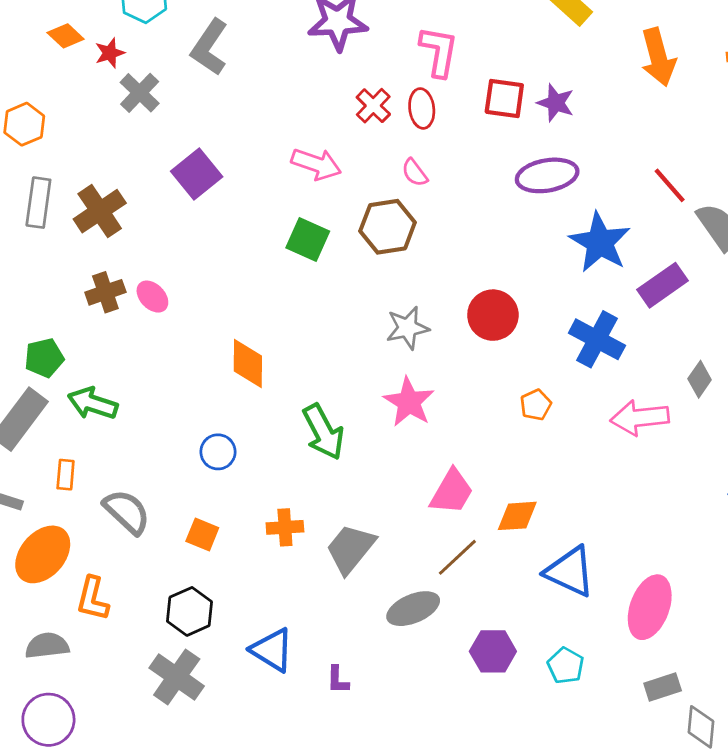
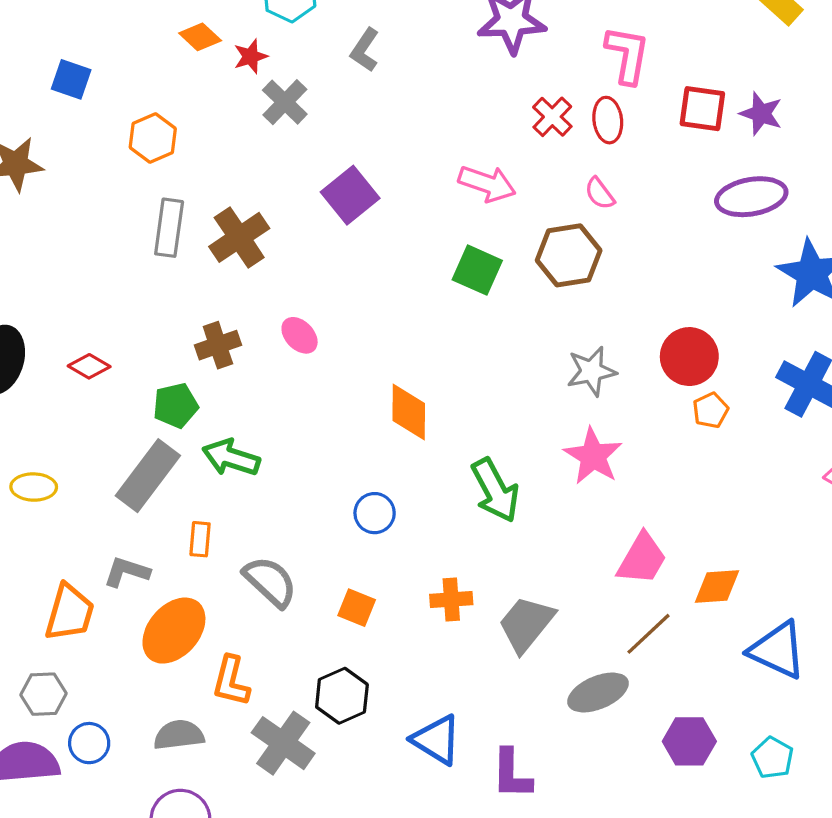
gray L-shape: (209, 47) -> (365, 50), size x0.7
brown cross: (105, 292) -> (218, 345), moved
orange pentagon: (536, 405) -> (711, 410), moved
gray cross: (177, 677) -> (283, 743), moved
purple L-shape: (338, 680) -> (512, 774), size x1.6

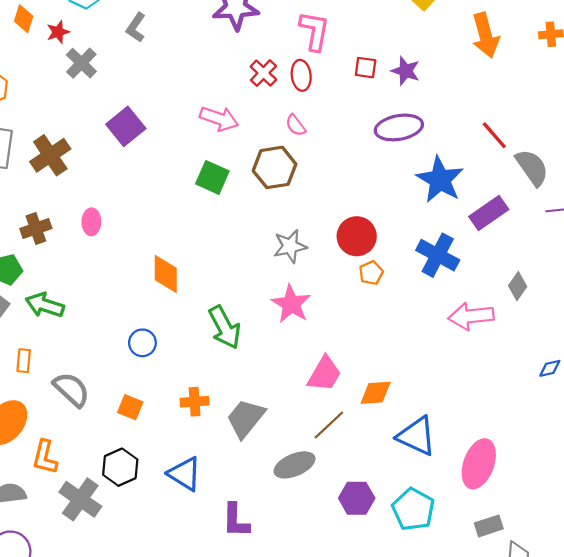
orange diamond: (200, 37) -> (24, 19), turned 64
red square: (702, 109) -> (366, 68), size x0.7
pink ellipse: (300, 335) -> (91, 222), turned 45
blue triangle: (437, 740) -> (185, 474), moved
cyan pentagon: (772, 758) -> (413, 509), size x1.5

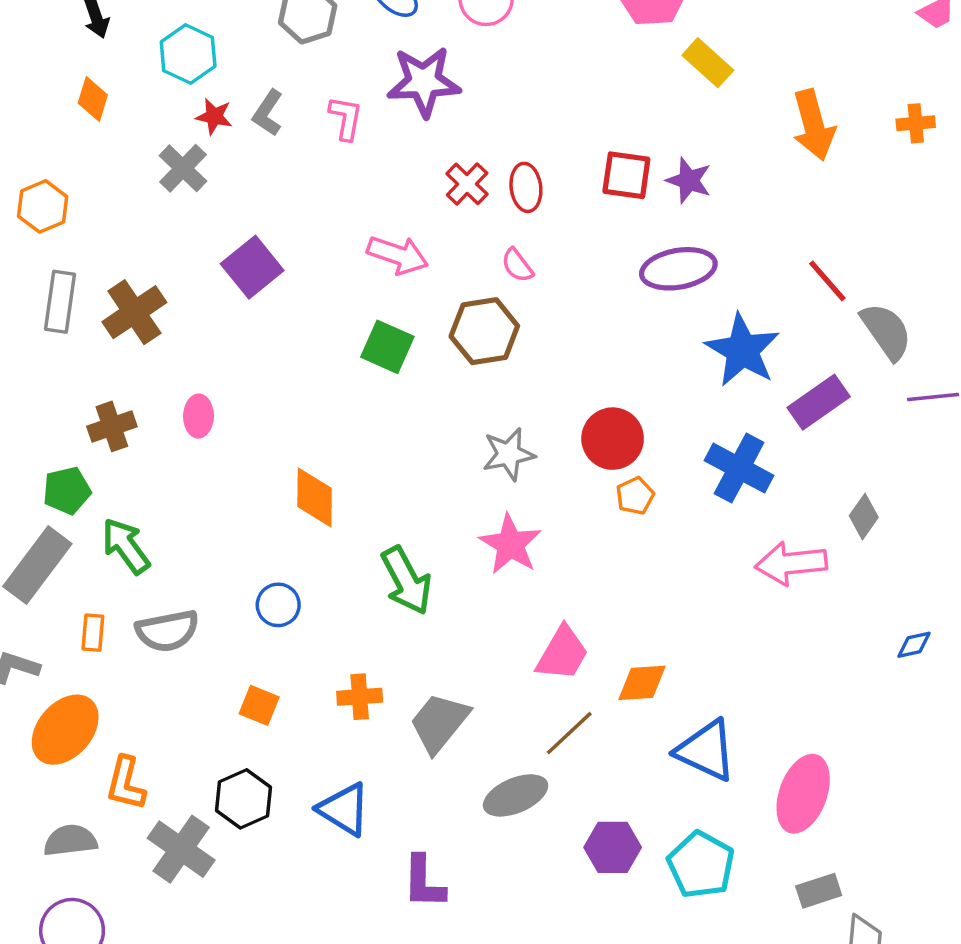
pink L-shape: (314, 31) -> (346, 118), moved, size x0.7
red star: (58, 32) -> (214, 116), moved, turned 30
red square: (366, 68) -> (626, 175), size x1.4
green arrow: (45, 305) -> (126, 546), turned 36
gray semicircle: (71, 389) -> (167, 631), moved, turned 126

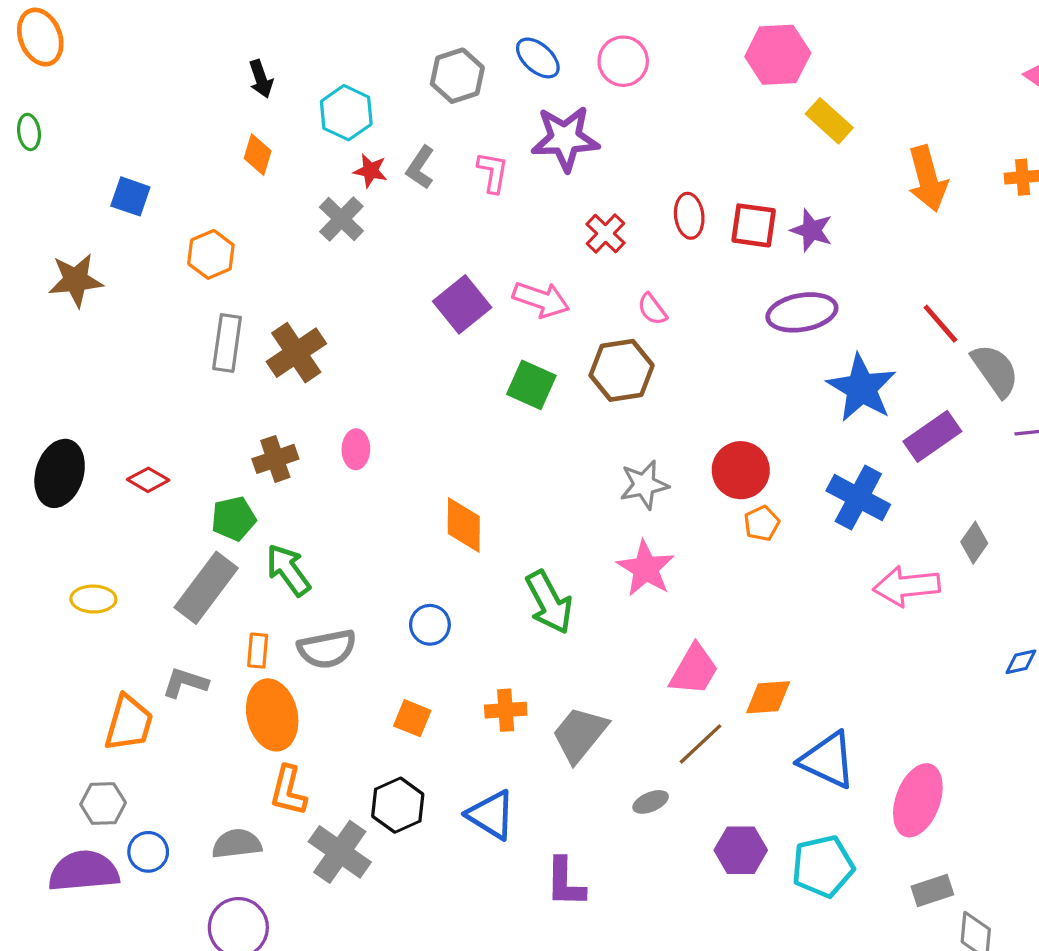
red ellipse: (526, 187) -> (689, 216), moved
purple square: (252, 267) -> (462, 304), moved
orange ellipse: (65, 730) -> (272, 715), moved, turned -54
gray ellipse: (516, 795) -> (651, 802), size x0.6
cyan pentagon: (701, 865) -> (823, 866), turned 30

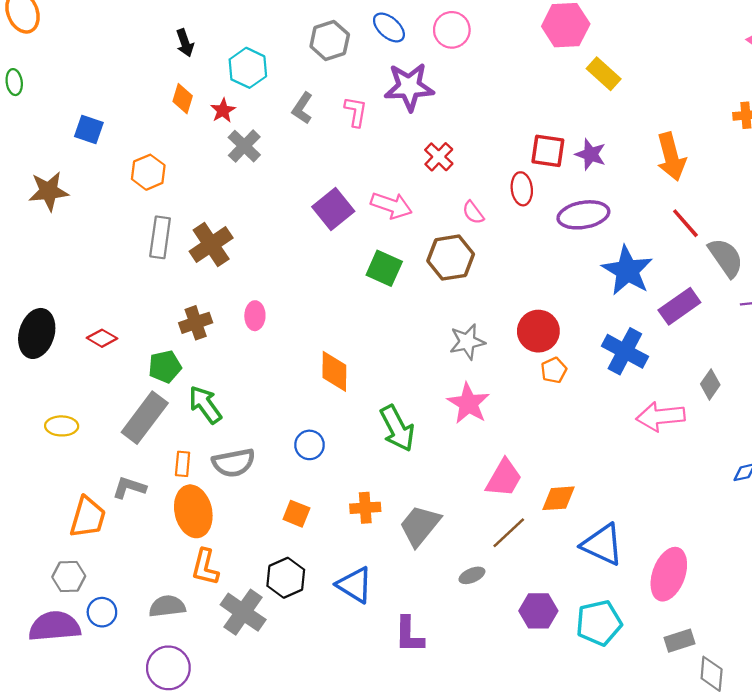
red star: (370, 171) -> (223, 111), moved, turned 30
orange arrow: (928, 179) -> (671, 157), moved
red ellipse: (689, 216) -> (522, 189), moved

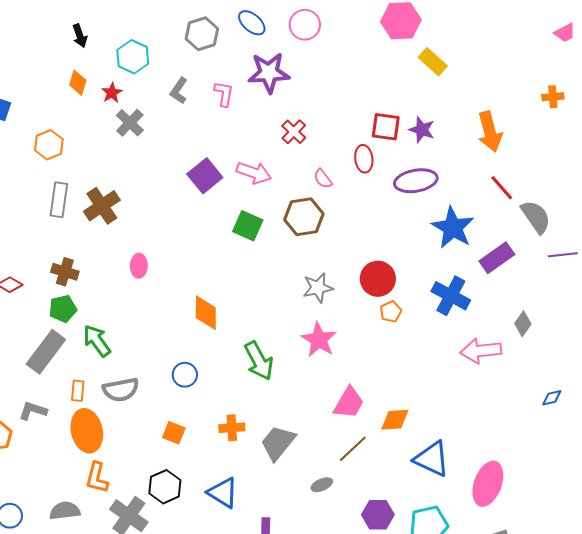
brown cross: (196, 323) -> (65, 272), moved, turned 36

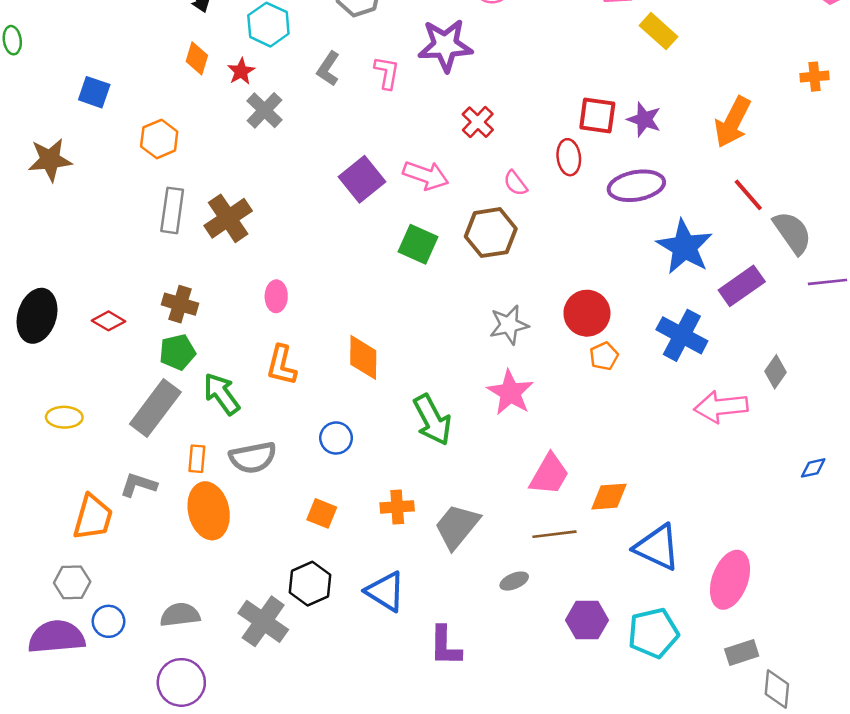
orange arrow: (490, 132) -> (733, 122), turned 42
brown line: (353, 449) -> (554, 534), turned 36
orange L-shape: (97, 478) -> (281, 365), moved

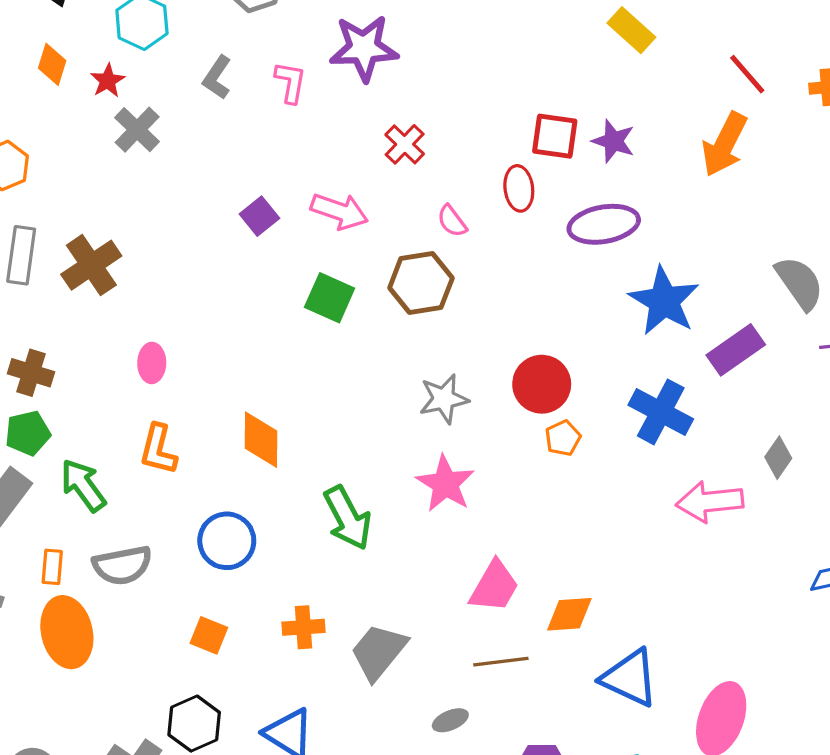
purple square: (362, 179) -> (259, 216), size x0.7
red line: (748, 195) -> (747, 74), moved
blue circle: (336, 438) -> (227, 541), size x1.4

